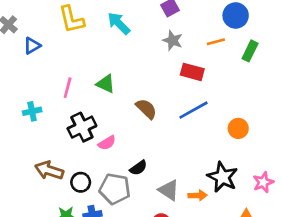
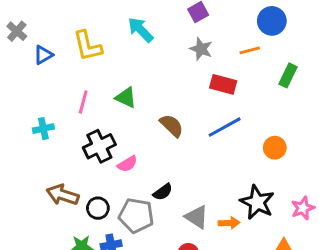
yellow L-shape: (71, 19) -> (88, 46), moved
green rectangle: (250, 51) -> (288, 75), moved

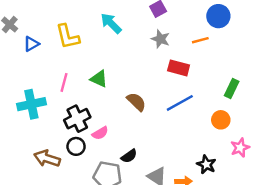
green rectangle: (288, 75) -> (232, 88), moved
cyan cross: (43, 129) -> (31, 104), size x1.6
black star: (257, 202) -> (206, 164), size x0.7
black circle: (98, 208) -> (76, 146), moved
pink star: (303, 208) -> (240, 148), moved

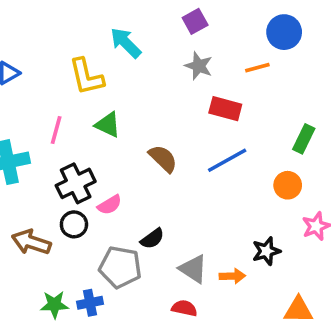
yellow L-shape: (68, 37) -> (86, 77), moved
black star: (206, 164) -> (266, 251), turned 30

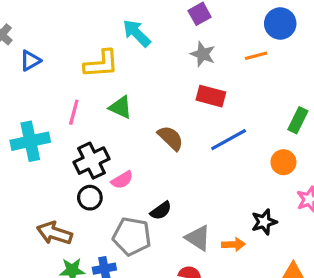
yellow L-shape: (86, 77) -> (101, 64), turned -81
red rectangle: (225, 109) -> (211, 96), moved
brown arrow: (31, 242) -> (54, 233), moved

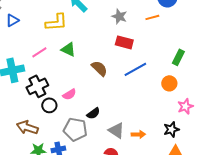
pink line: (74, 112) -> (39, 52), turned 42
black cross: (92, 161) -> (37, 86), moved
black star: (264, 222) -> (171, 129), moved

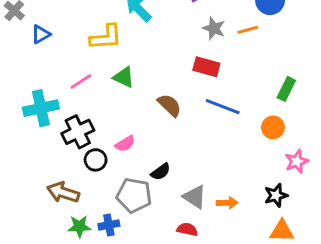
gray star: (119, 16) -> (214, 28), moved
blue line: (135, 69) -> (223, 107), turned 50

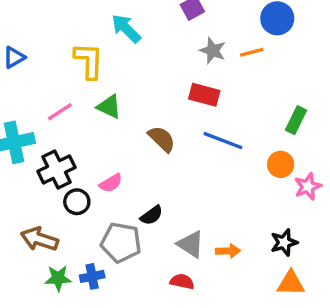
yellow L-shape: (106, 37) -> (89, 61), turned -84
pink star: (297, 161) -> (308, 186), moved

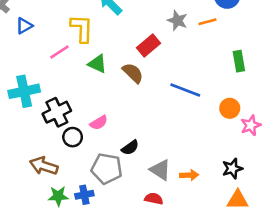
red rectangle: (204, 95) -> (149, 45), moved, turned -55
pink line: (60, 112) -> (59, 52), moved
green rectangle: (296, 120) -> (239, 61), moved, turned -36
brown semicircle: (162, 139) -> (133, 73), moved

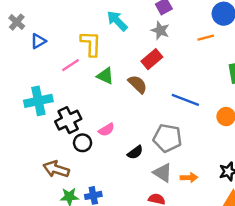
gray star: (177, 21) -> (160, 30), moved
gray pentagon: (107, 169) -> (167, 138), moved

